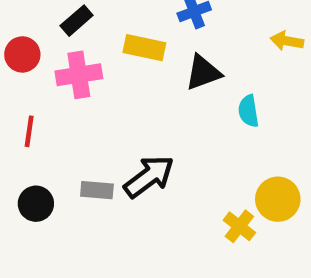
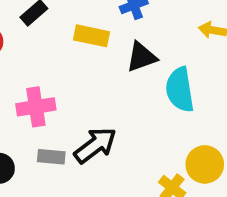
pink cross: (79, 75) -> (36, 107), moved
cyan semicircle: (248, 111) -> (180, 90), size x1.6

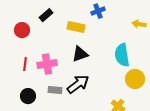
black triangle: (141, 57) -> (80, 54), moved
yellow circle: (205, 164) -> (135, 79), moved

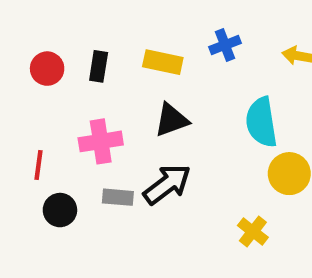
blue cross: (98, 11) -> (225, 45), moved
black rectangle: (46, 15) -> (99, 66), moved, turned -40
red line: (25, 64) -> (39, 165), moved

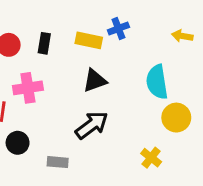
blue cross: (225, 45) -> (118, 29), moved
pink cross: (101, 141) -> (28, 88), moved
gray rectangle: (118, 197) -> (58, 162), moved

